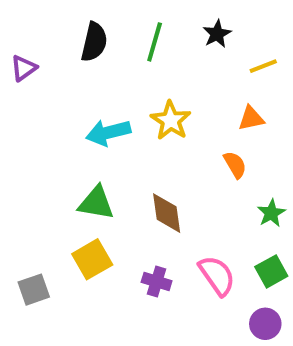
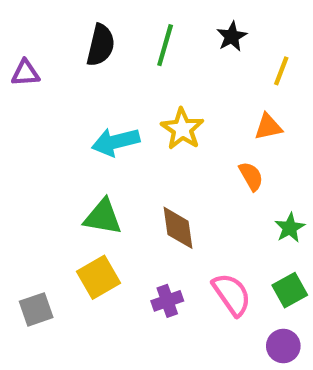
yellow line: (263, 66) -> (281, 71), turned -48
purple triangle: (24, 68) -> (25, 73), turned 32
purple cross: (157, 282) -> (167, 301), turned -36

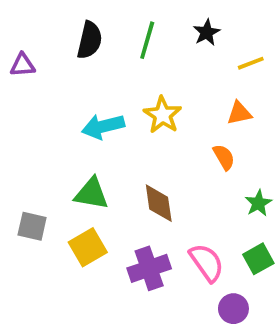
yellow line: (281, 71) -> (251, 63), turned 48
purple cross: (167, 301) -> (149, 268), size x1.5
gray square: (36, 309) -> (32, 226), moved, turned 32
purple circle: (283, 346) -> (233, 309), moved

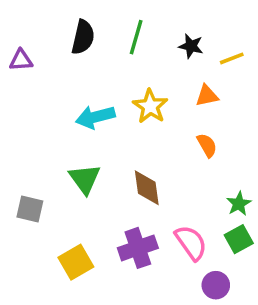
black star: (207, 32) -> (191, 46), moved, turned -30
orange triangle: (239, 113) -> (207, 96), moved
green triangle: (92, 194) -> (85, 179), turned 44
green star: (258, 203) -> (239, 204), moved
yellow square: (88, 247) -> (76, 262), moved

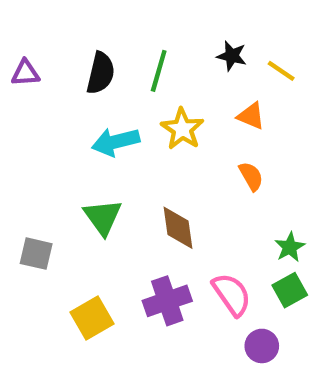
black semicircle: (83, 37) -> (101, 73), moved
green line: (136, 37) -> (159, 71), moved
yellow line: (232, 58) -> (281, 71), turned 55
orange triangle: (207, 96) -> (251, 116), turned 35

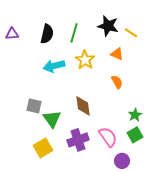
black star: (232, 56) -> (108, 26), size x1.5
green triangle: (103, 217) -> (52, 119), moved
gray square: (36, 254) -> (34, 106), moved

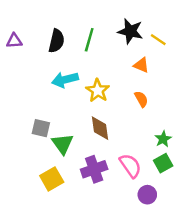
yellow star: (85, 60) -> (98, 91), moved

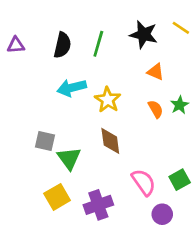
yellow line: (158, 40) -> (181, 28), moved
green star: (163, 139) -> (180, 105), moved
purple cross: (94, 169) -> (98, 205), moved

